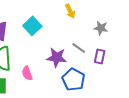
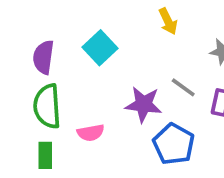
pink semicircle: (27, 73) -> (91, 133), turned -80

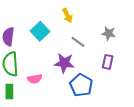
yellow arrow: (168, 21) -> (67, 15), moved
gray line: (183, 87) -> (78, 42), moved

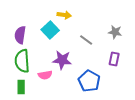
yellow arrow: (67, 15) -> (64, 15), moved, turned -56
purple star: (64, 63) -> (62, 60), moved

